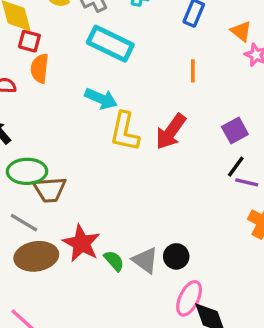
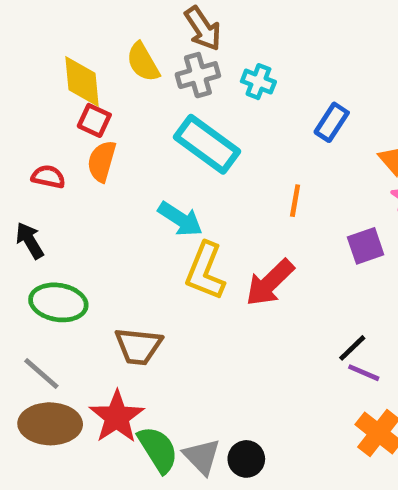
orange line: (193, 71) -> (295, 201), moved
purple square: (235, 130) -> (366, 246), moved
brown trapezoid: (50, 190) -> (138, 346), moved
green semicircle: (114, 261) -> (158, 449), size x1.5

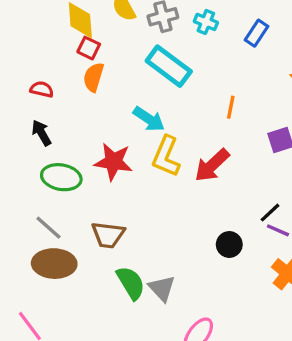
blue rectangle: (332, 122) -> (257, 33), moved
red semicircle: (48, 177) -> (42, 89), moved
brown trapezoid: (138, 346) -> (108, 235), moved
red star: (117, 417) -> (113, 162), moved, turned -30
black circle: (246, 459) -> (229, 244), moved

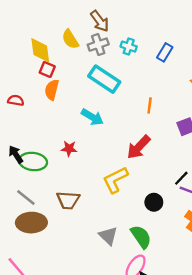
black arrow: (42, 133) -> (16, 154), moved
yellow L-shape: (166, 156) -> (115, 180), moved, turned 44
red star: (113, 162) -> (69, 149), size x0.6
green semicircle: (131, 283) -> (141, 237), moved

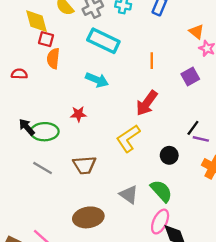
brown ellipse: (31, 223) -> (88, 217), moved

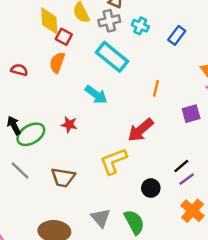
red square: (46, 39) -> (64, 37), moved
green ellipse: (45, 132) -> (31, 134), turned -44
purple line: (201, 139) -> (187, 179), turned -63

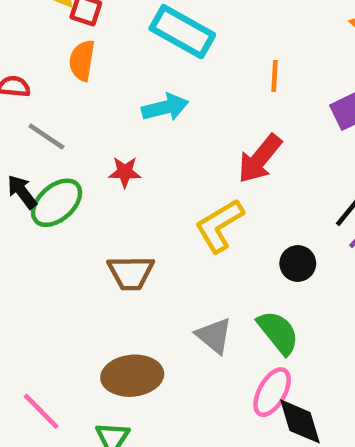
cyan arrow: (96, 95) -> (165, 107), turned -40
gray line: (20, 171) -> (46, 137), moved

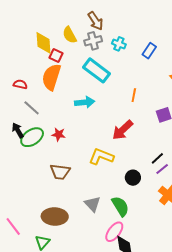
orange semicircle: (82, 60) -> (51, 77), size x1.5
red star: (125, 172) -> (59, 134), moved
yellow L-shape: (219, 226) -> (101, 157), turned 45

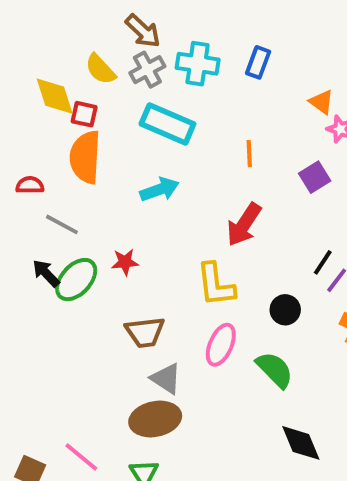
cyan cross: (119, 44) -> (198, 64), size x1.5
yellow L-shape: (101, 157) -> (216, 285), turned -105
gray triangle: (92, 204) -> (166, 379), moved
pink ellipse: (114, 232) -> (221, 345), moved

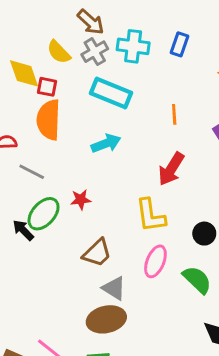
black arrow: (46, 273) -> (23, 230), moved
brown trapezoid: (145, 332) -> (97, 253), turned -36

